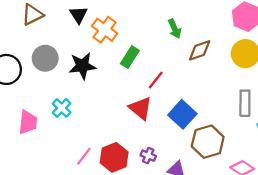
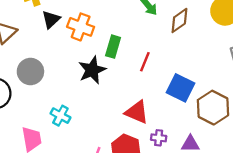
black triangle: (79, 15) -> (51, 19), turned 36
black star: (82, 66) -> (92, 70), moved
red triangle: (140, 108) -> (137, 112), moved

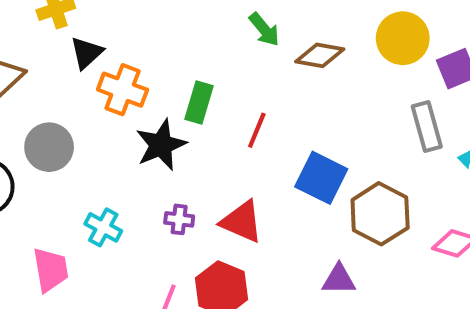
brown diamond: (179, 20) -> (320, 55), turned 45
orange cross: (81, 27) -> (123, 90), moved
purple cross: (159, 138) -> (179, 219), moved

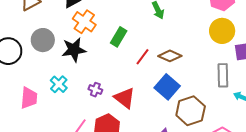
brown diamond: (320, 55) -> (170, 56), moved
black star: (161, 145) -> (74, 50), moved

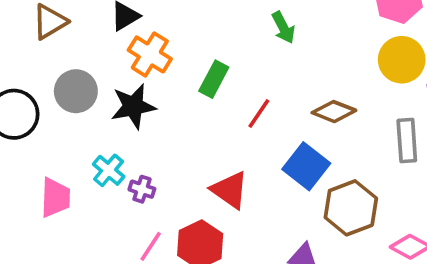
brown diamond: (170, 56) -> (334, 112), moved
purple cross: (95, 90) -> (142, 189), moved

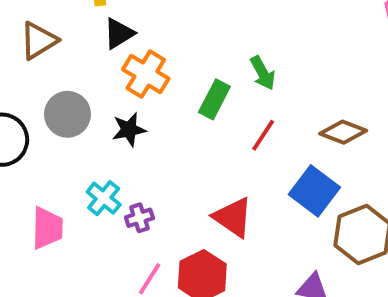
green arrow: (283, 27) -> (263, 73), moved
black star: (133, 106) -> (129, 130), size x0.7
purple cross: (142, 189) -> (139, 218), turned -35

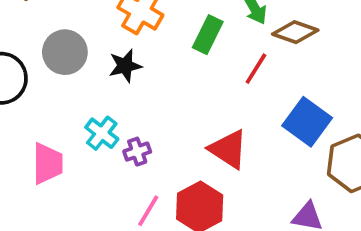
brown diamond: (343, 132) -> (295, 32), moved

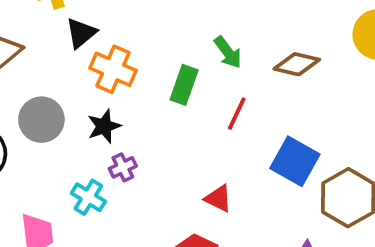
brown diamond: (295, 32) -> (297, 64), moved
red triangle: (228, 149) -> (218, 198), size x0.7
purple cross: (137, 152) -> (123, 167), moved

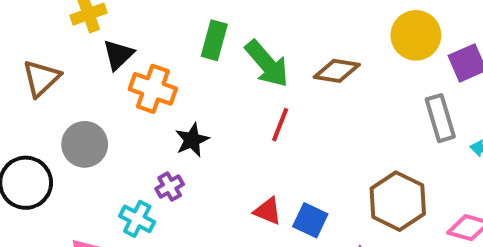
green arrow: (228, 52) -> (267, 64), size x1.5
green rectangle: (184, 85) -> (214, 40), moved
black star: (104, 126) -> (192, 140), moved
blue square: (295, 161) -> (310, 220), moved, size x0.7

